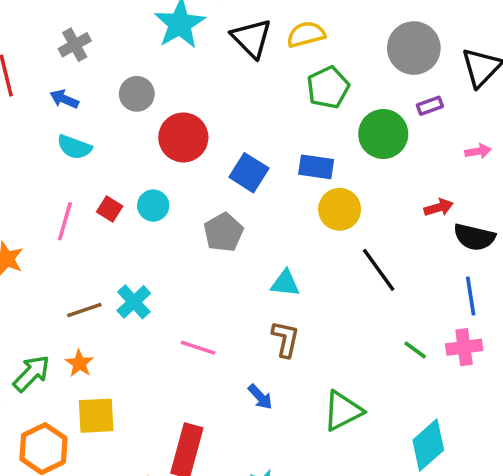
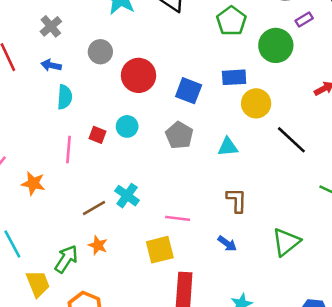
cyan semicircle: (74, 147) -> (65, 97), turned -95
cyan triangle: (285, 283) -> (228, 147), moved
yellow square: (96, 416) -> (160, 250), moved

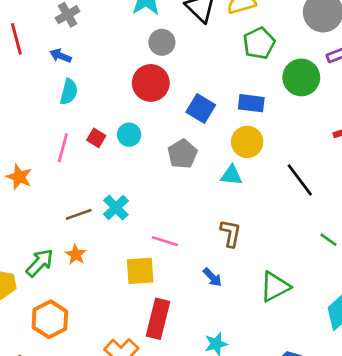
gray circle: (100, 52) -> (162, 42), moved
yellow circle: (256, 103) -> (247, 142), moved

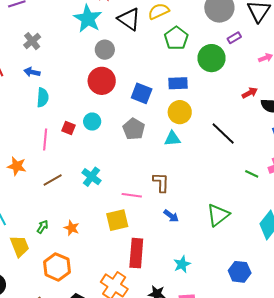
brown line: (79, 214) -> (53, 180), moved
brown L-shape: (231, 233) -> (161, 182), moved
orange star: (76, 255) -> (72, 228), moved
green arrow: (40, 263) -> (42, 227), size x0.6

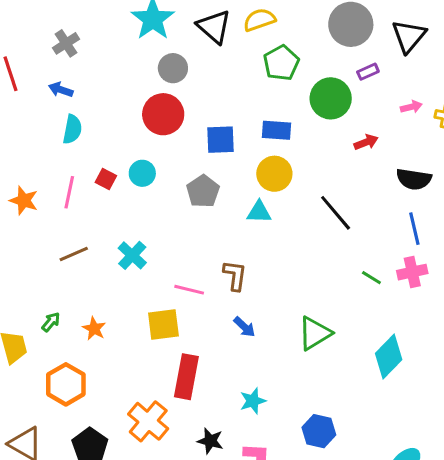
blue square: (142, 93) -> (221, 140), turned -30
red arrow: (250, 93) -> (366, 142), moved
orange star: (17, 166) -> (24, 201), moved
blue hexagon: (240, 272) -> (319, 431), moved

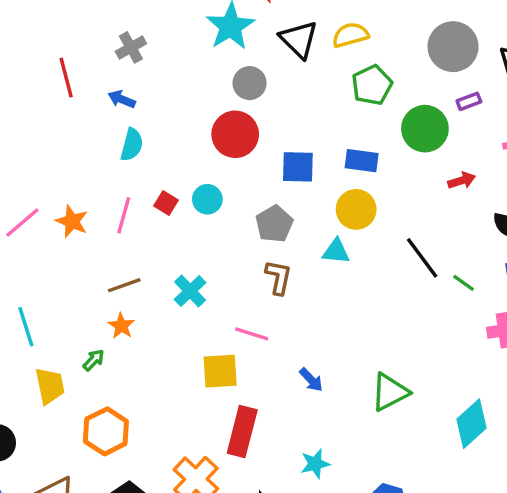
brown L-shape: (235, 275) -> (279, 277), moved
green line: (371, 278) -> (464, 283), moved
orange star: (94, 329) -> (121, 326), moved

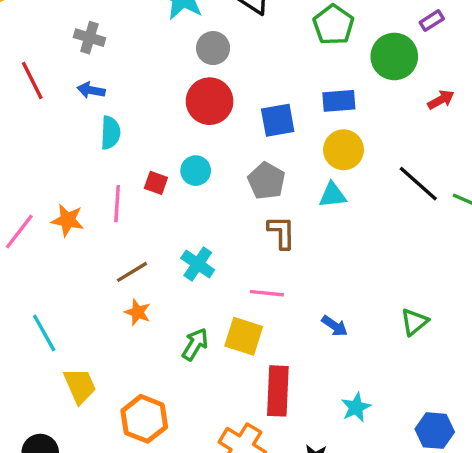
gray cross: (131, 47) -> (89, 38), turned -32
green arrow: (94, 360) -> (195, 344), moved, size x1.4
yellow square: (220, 371) -> (244, 336), turned 33
green triangle: (390, 392) -> (414, 322), size x0.7

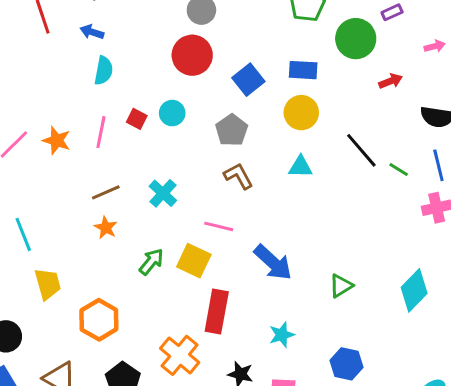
blue square: (278, 120) -> (248, 80), turned -36
cyan triangle: (332, 195) -> (300, 167), moved
brown L-shape: (282, 232) -> (238, 176), turned -36
green triangle: (414, 322) -> (341, 286), moved
blue arrow: (335, 326) -> (273, 262), size x1.8

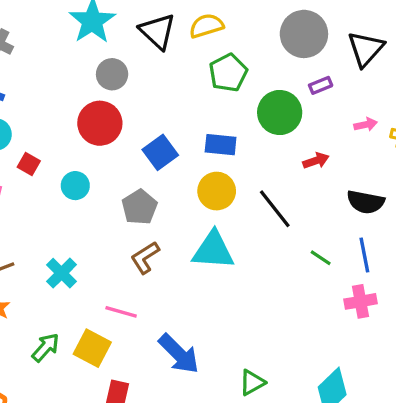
red square: (137, 119) -> (29, 164), moved
black line: (361, 150) -> (275, 209), moved
cyan triangle: (300, 167) -> (213, 250), size x1.6
brown L-shape: (238, 176) -> (145, 258), turned -96

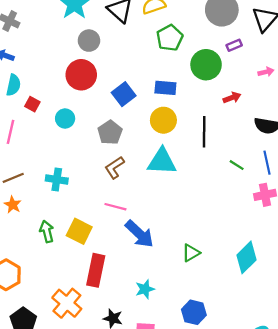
black line: (275, 209) -> (204, 132), turned 40
cyan cross: (62, 273) -> (57, 180), turned -35
pink line: (121, 312) -> (115, 207), moved
green arrow: (46, 347) -> (47, 231), turned -55

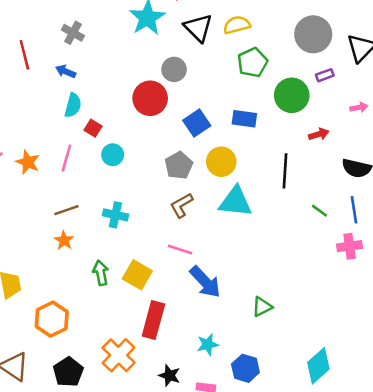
gray circle: (89, 41) -> (174, 69), moved
cyan circle: (65, 118) -> (113, 155), moved
yellow circle: (163, 120) -> (221, 162), moved
cyan diamond: (246, 257) -> (318, 366), moved
blue hexagon: (194, 312) -> (245, 368), moved

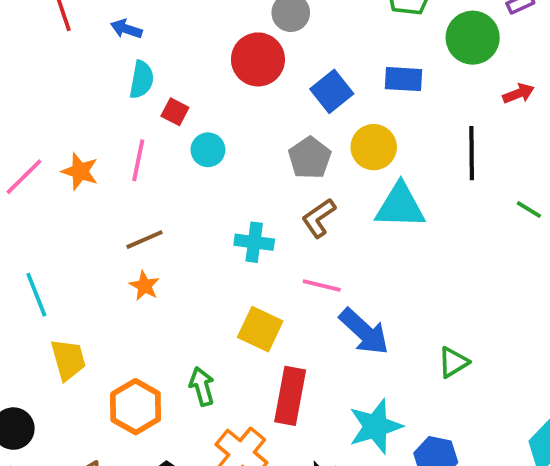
cyan cross: (115, 215) -> (254, 242), moved
green arrow: (101, 273) -> (202, 386), moved
cyan star: (208, 345) -> (375, 426), size x1.6

